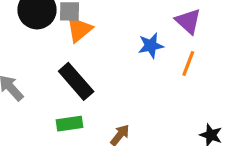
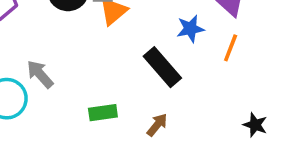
black rectangle: (76, 81) -> (162, 67), moved

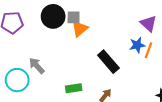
blue star: (190, 29) -> (137, 45), moved

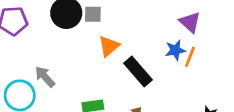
orange triangle: (80, 29) -> (109, 46), moved

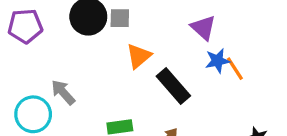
purple triangle: (190, 22) -> (203, 28), moved
orange line: (190, 57) -> (235, 69), turned -54

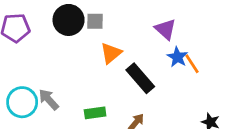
blue star: (218, 61) -> (177, 57), turned -30
gray arrow: (63, 92) -> (49, 100), moved

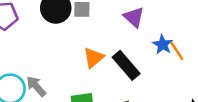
purple triangle: (165, 29) -> (134, 17), moved
orange triangle: (111, 53) -> (94, 58), moved

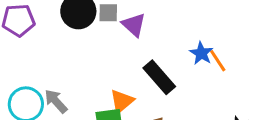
purple triangle: (134, 17) -> (134, 25), moved
orange triangle: (94, 58) -> (122, 101), moved

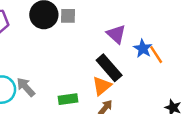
purple triangle: (134, 25) -> (116, 34), moved
orange triangle: (122, 101) -> (102, 86), moved

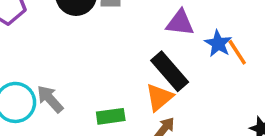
purple triangle: (116, 34) -> (180, 23), turned -35

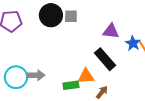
orange triangle: (159, 97) -> (86, 76), moved, turned 36
gray arrow: (50, 99) -> (36, 75), turned 132

